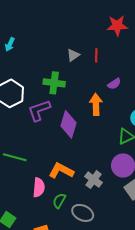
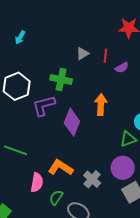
purple semicircle: (114, 84) -> (122, 68), moved

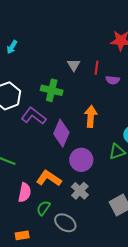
gray triangle: (82, 54) -> (74, 65), turned -32
purple semicircle: (122, 68) -> (113, 80), turned 32
purple L-shape: (44, 106) -> (34, 116), turned 50
purple circle: (123, 168) -> (81, 160), moved

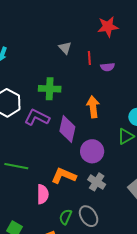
gray triangle: (74, 65) -> (65, 48), moved
green semicircle: (43, 208) -> (65, 217), moved
gray ellipse: (65, 223) -> (89, 216), turned 35

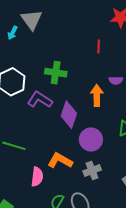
gray triangle: (65, 48) -> (32, 20), moved, size x1.6
purple semicircle: (108, 67) -> (116, 80), moved
gray cross: (97, 182) -> (92, 170), turned 30

